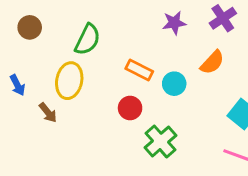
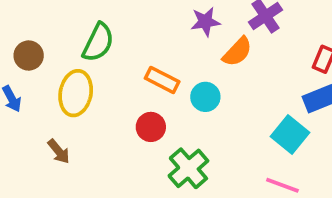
brown circle: (30, 27) -> (29, 56), moved
orange semicircle: (212, 62) -> (237, 52), moved
brown arrow: (48, 113) -> (59, 151), moved

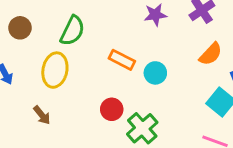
orange semicircle: (237, 52) -> (211, 54), moved
brown circle: (29, 56) -> (20, 28), moved
red circle: (151, 127) -> (112, 109), moved

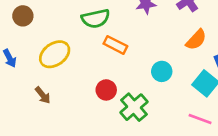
green semicircle: (72, 31) -> (96, 19), moved, turned 52
yellow ellipse: (55, 70) -> (55, 54), turned 44
cyan circle: (155, 73) -> (162, 71), moved

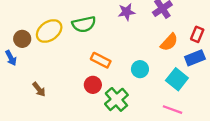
brown circle: (23, 16) -> (22, 39), moved
orange rectangle: (115, 45) -> (101, 60), moved
yellow ellipse: (55, 54) -> (49, 31), moved

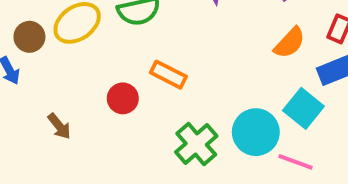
cyan circle: (140, 69) -> (256, 132), moved, size x1.5
red circle: (93, 85) -> (123, 98), moved

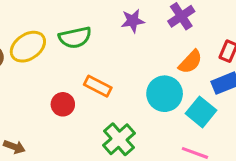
brown arrow: (59, 126) -> (14, 147), moved, turned -30
cyan circle: (256, 132) -> (165, 94), moved

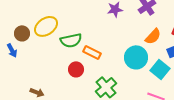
green semicircle: (75, 38) -> (71, 40), moved
red circle: (63, 104) -> (76, 69), moved

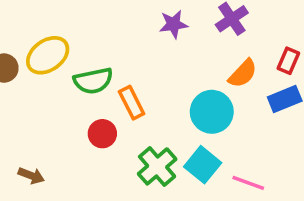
orange rectangle: (92, 52) -> (132, 103), turned 36
cyan square: (160, 69) -> (203, 165), moved

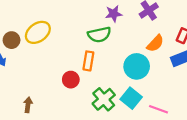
green semicircle: (93, 81) -> (99, 35), moved
orange rectangle: (132, 103) -> (88, 61), turned 36
brown arrow: (31, 176) -> (28, 105), turned -104

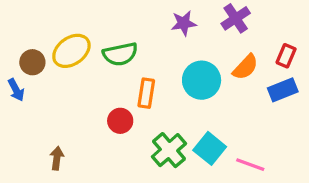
green semicircle: (99, 35) -> (120, 54), moved
cyan circle: (137, 66) -> (202, 80), moved

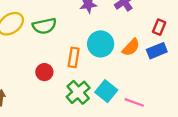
orange semicircle: (245, 67) -> (131, 47), moved
orange rectangle: (146, 93) -> (74, 57), moved

